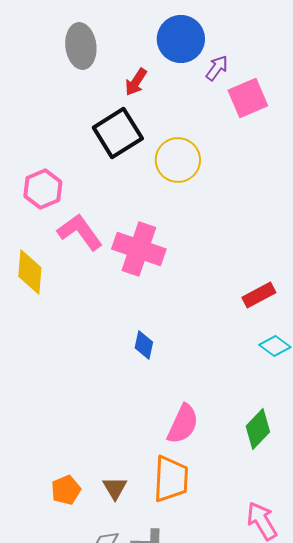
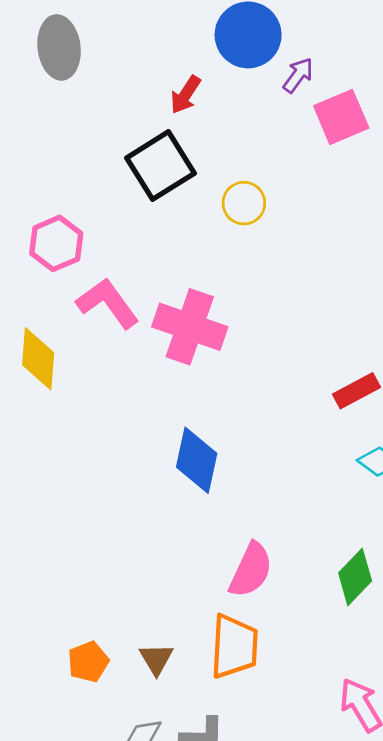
gray ellipse: (81, 46) -> (59, 47), moved
yellow circle: (178, 160) -> (244, 203), size x0.7
blue diamond: (144, 345) -> (197, 460), size x1.6

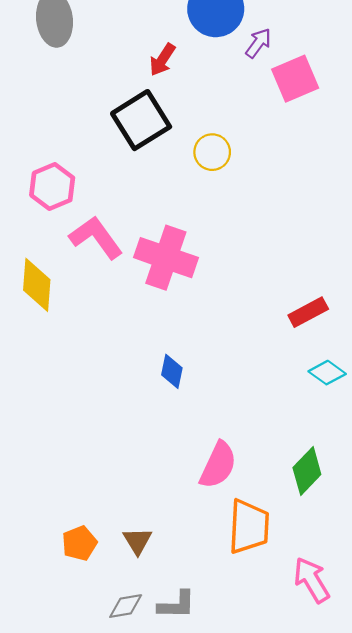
blue diamond: (197, 460) -> (172, 371), size x0.6
orange trapezoid: (234, 646) -> (249, 527), moved

